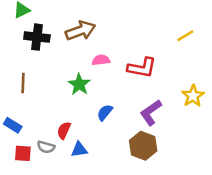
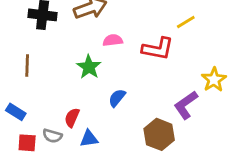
yellow line: (185, 36) -> (186, 22), moved
purple L-shape: (151, 112) -> (186, 105), moved

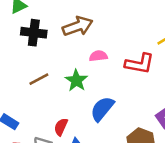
brown line: (27, 66) -> (39, 79), moved, turned 60
blue semicircle: (117, 98) -> (102, 109), size x1.5

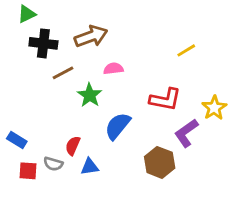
red L-shape: (140, 64) -> (165, 99), moved
brown line: (39, 79) -> (63, 73), moved

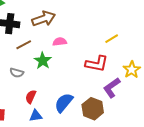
yellow line: (186, 50) -> (112, 39), moved
blue semicircle: (118, 126) -> (64, 103), moved
gray semicircle: (53, 164) -> (17, 73), moved
blue triangle: (90, 167) -> (36, 116), moved

